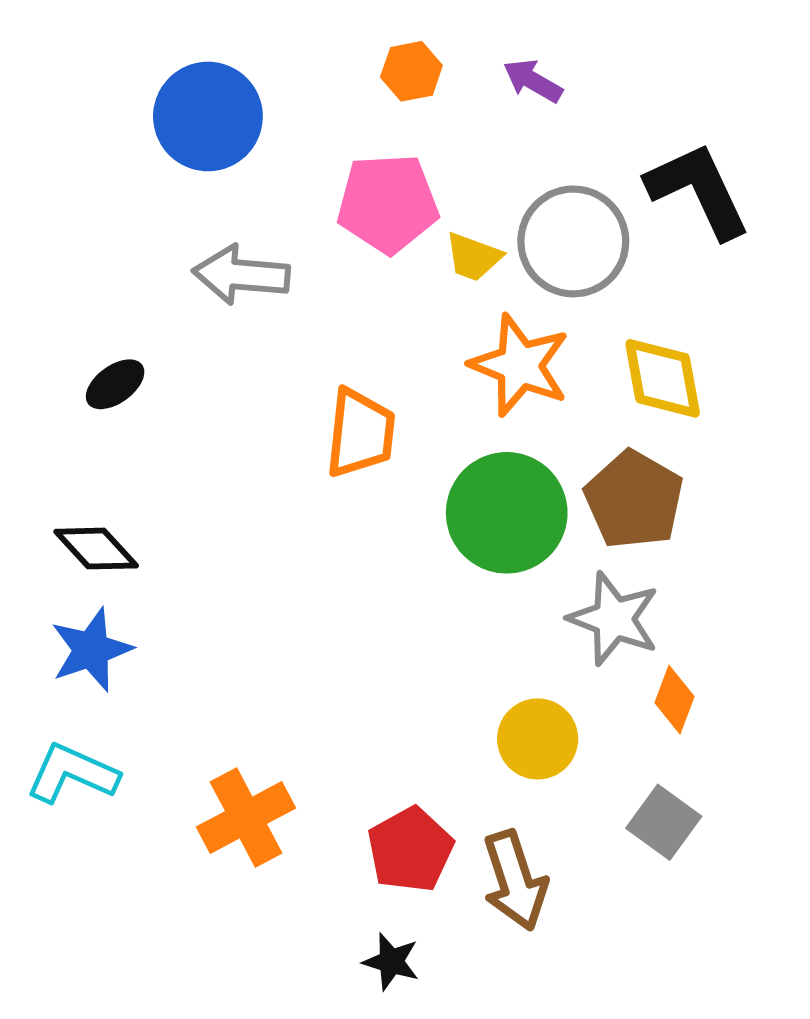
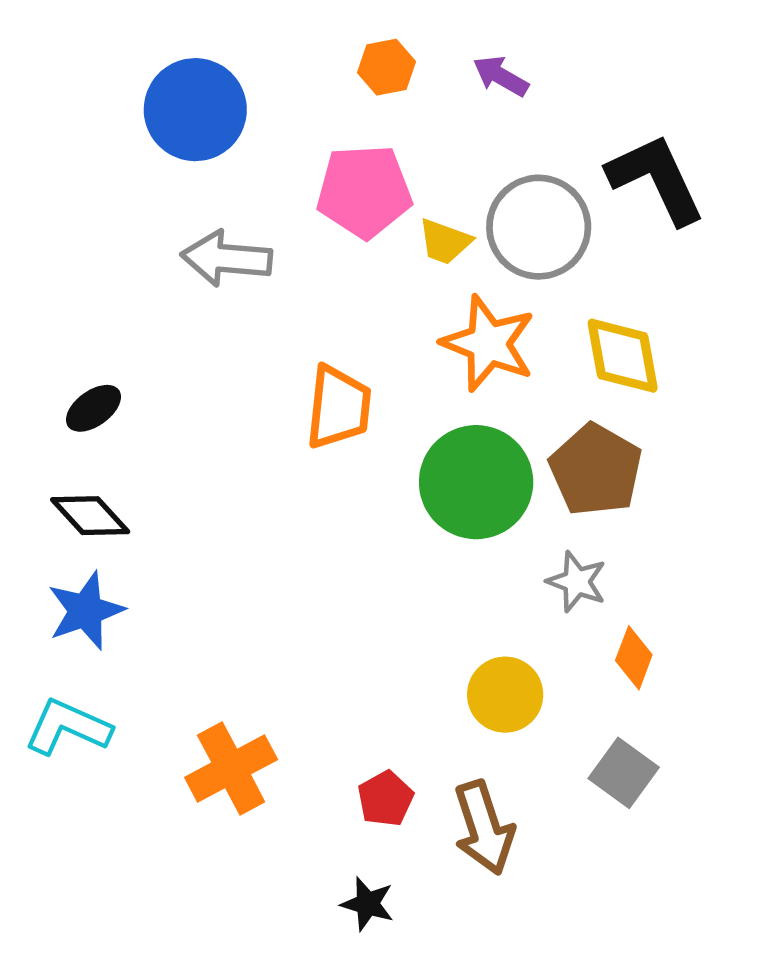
black ellipse: (115, 384) -> (93, 408), moved
gray star: (614, 619) -> (577, 582), size x0.7
red pentagon: (410, 850) -> (385, 799), size x0.7

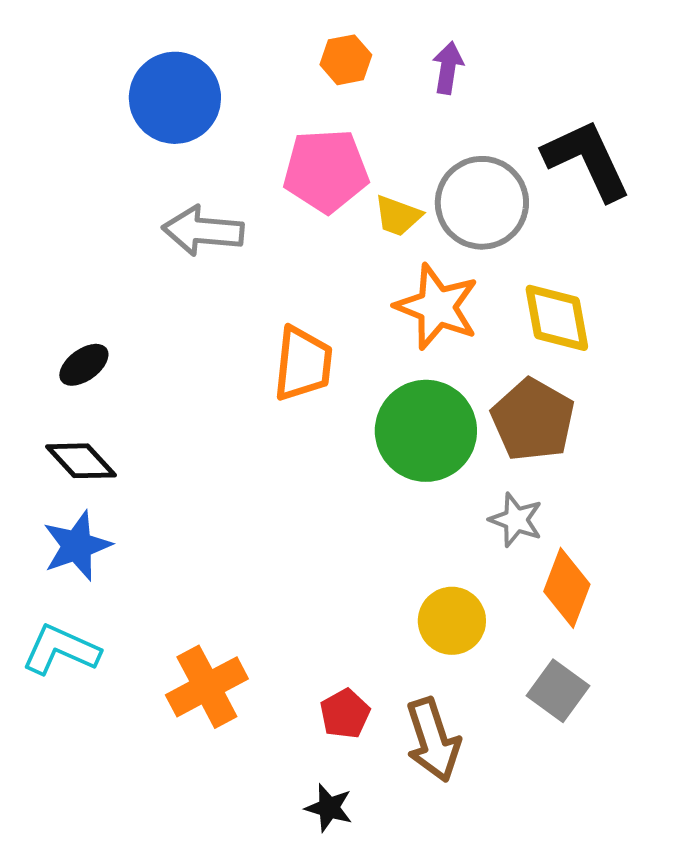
purple arrow: (501, 76) -> (448, 68), turned 69
orange diamond: (634, 658) -> (567, 588), size x1.4

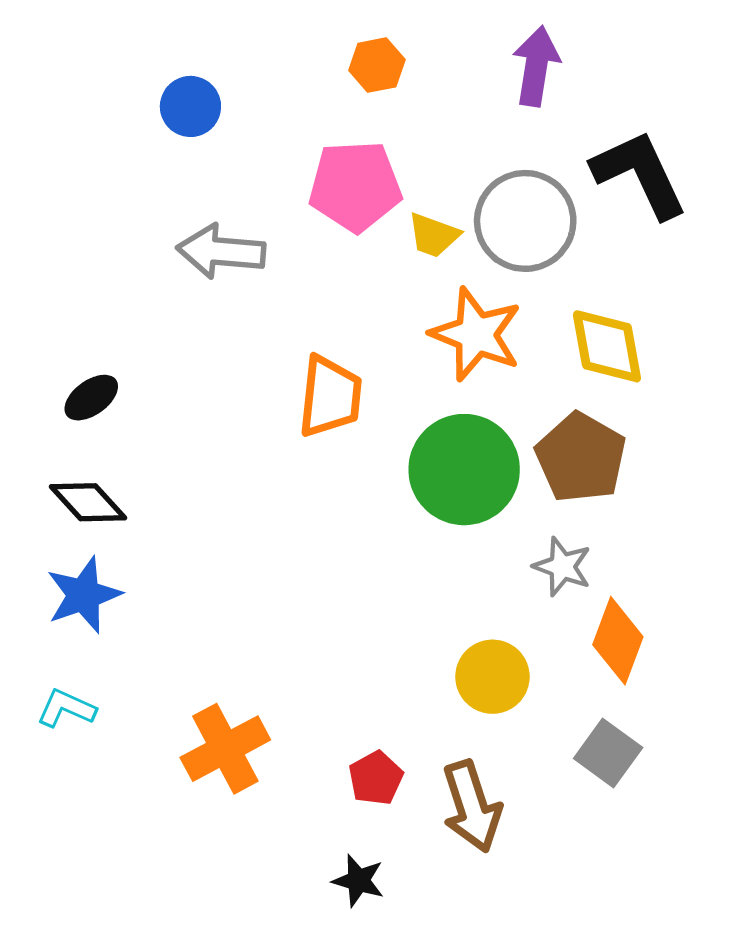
purple arrow: (448, 68) -> (536, 66), moved, size x1.4
blue circle: (175, 98) -> (190, 106), size x0.6
cyan L-shape: (61, 650) -> (66, 708), size x0.7

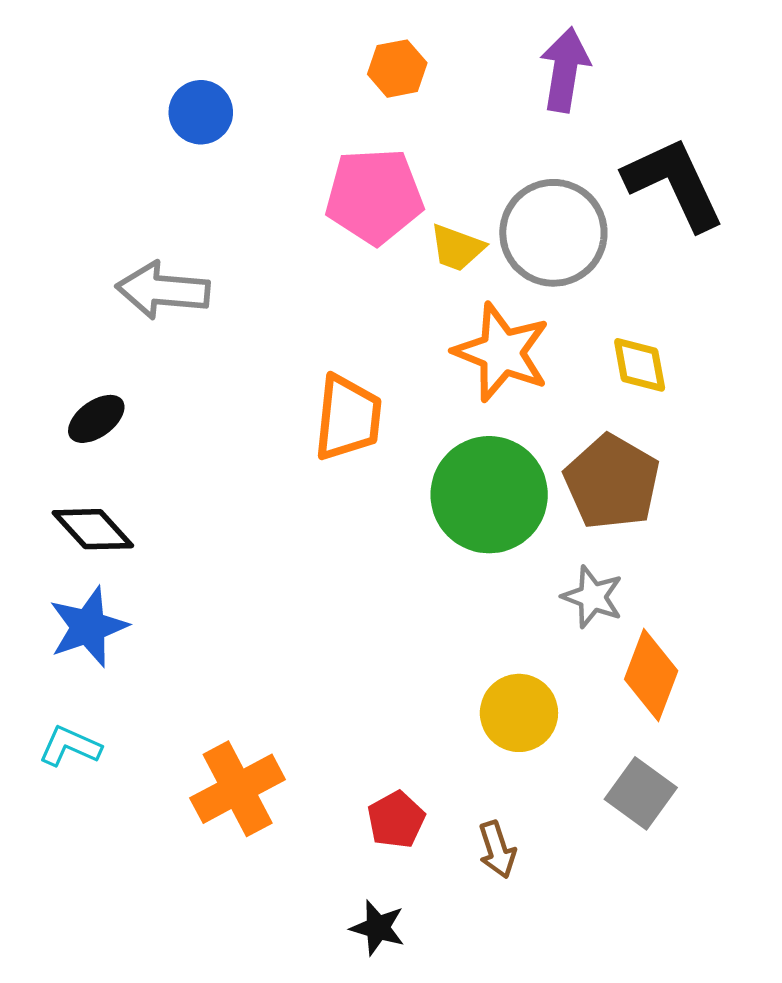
gray arrow: (221, 251) -> (163, 290), moved
yellow diamond: (607, 346) -> (640, 365), size x0.7
brown arrow: (472, 806) -> (497, 850), size x0.6

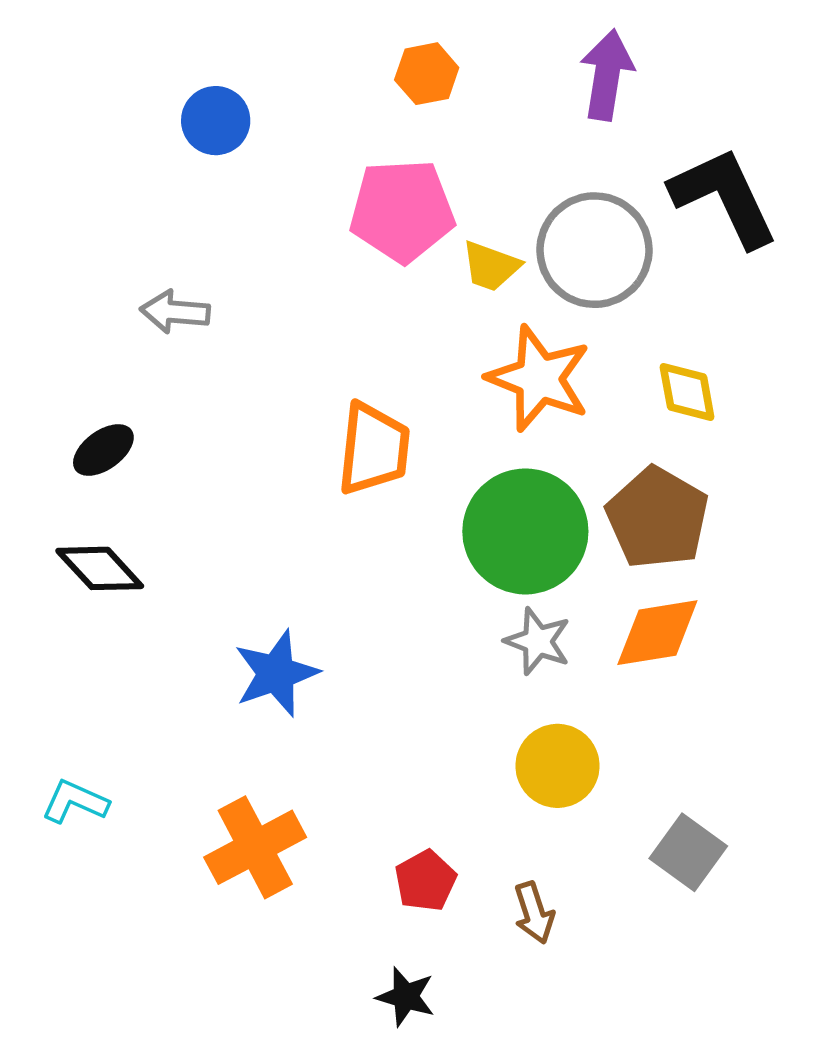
gray arrow: (163, 290) -> (175, 312), size x0.7
gray star: (592, 597) -> (538, 641), moved
blue star: (88, 627) -> (276, 673), moved
orange diamond: (651, 675) -> (657, 633), moved, turned 60

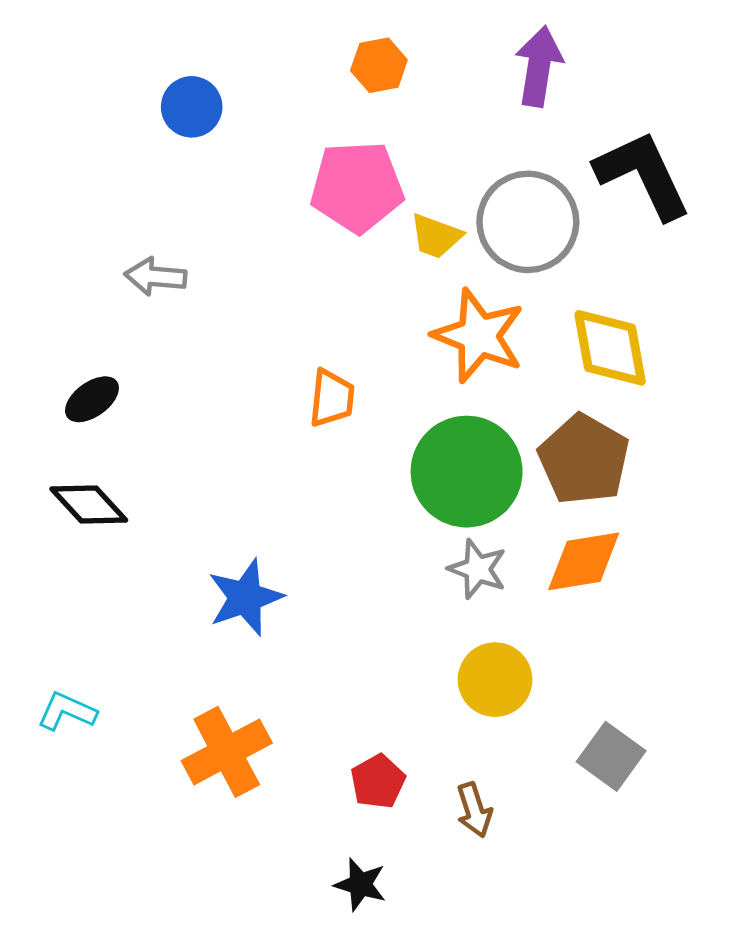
yellow diamond: (687, 392) -> (610, 348), size x1.5
orange trapezoid: (374, 449) -> (332, 398), size x0.7

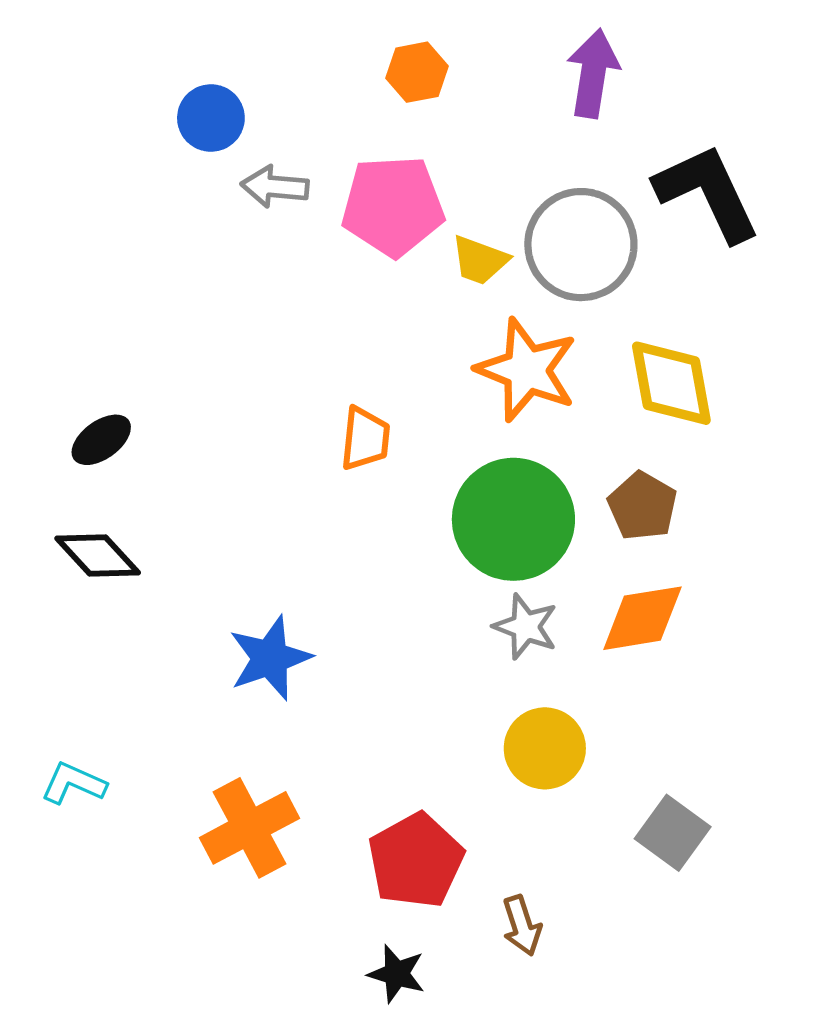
gray arrow: (156, 277) -> (275, 187), moved
brown pentagon: (584, 460) -> (642, 506), size x0.7
red pentagon: (378, 781) -> (416, 860), size x1.6
brown arrow: (474, 810) -> (522, 926), moved

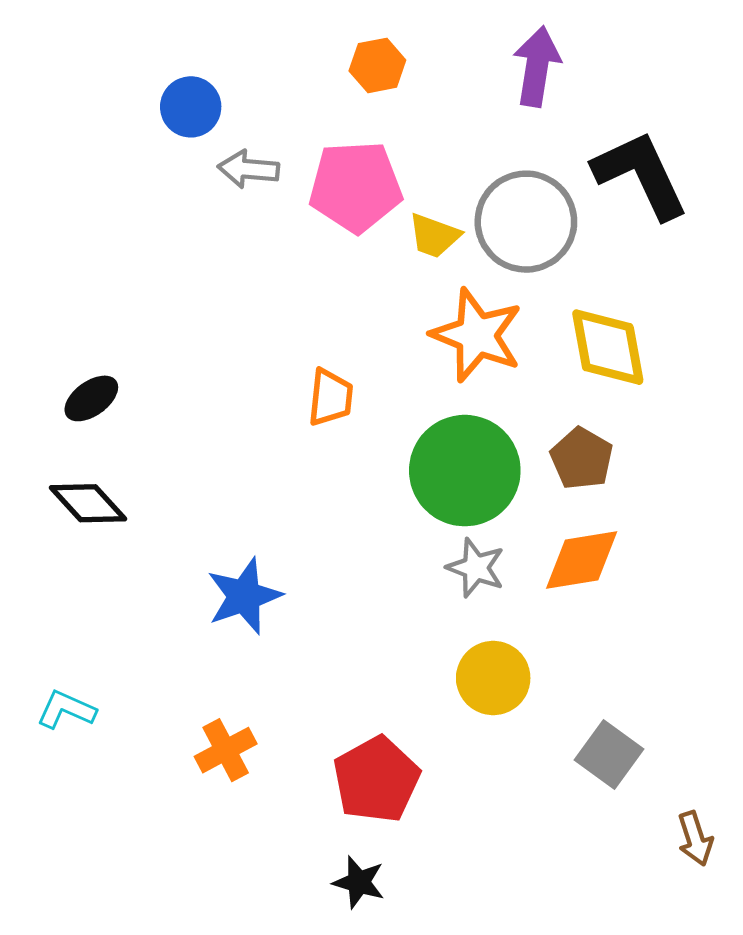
orange cross: (249, 828) -> (226, 750), size x0.7
brown arrow: (522, 926) -> (695, 839), moved

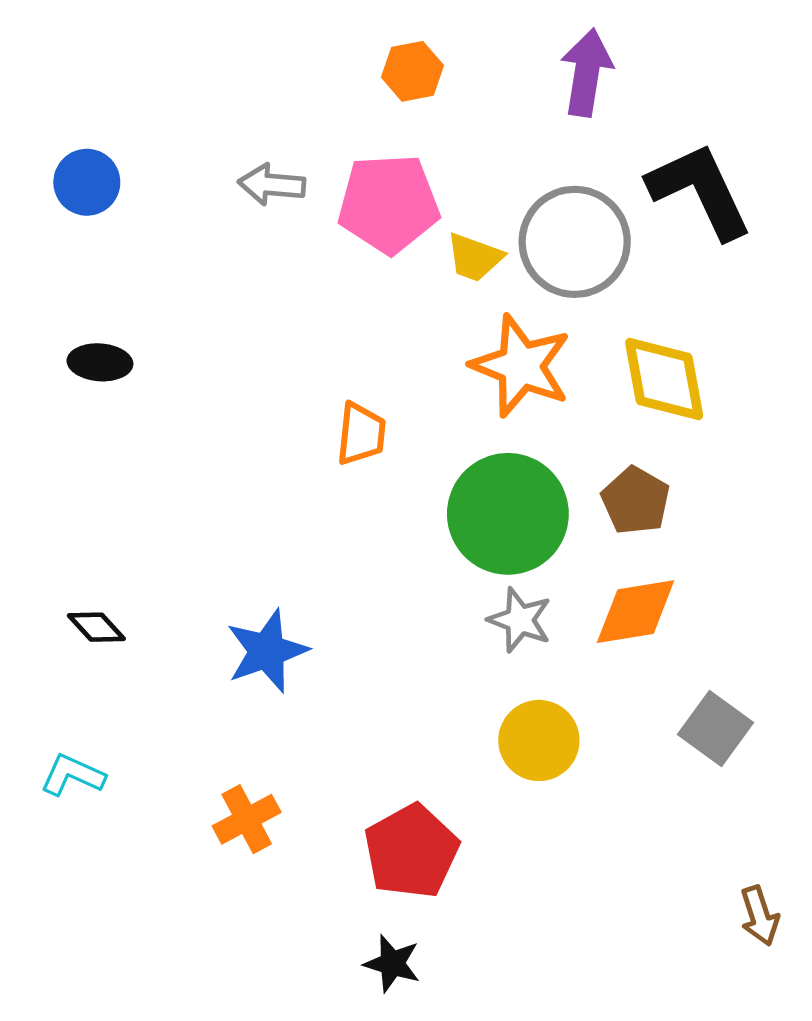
blue circle: (191, 107) -> (87, 182), moved
black ellipse: (91, 398) -> (100, 362), moved, turned 40
black diamond: (88, 503) -> (96, 627), moved, size x0.7
gray square: (609, 754) -> (715, 729), moved

